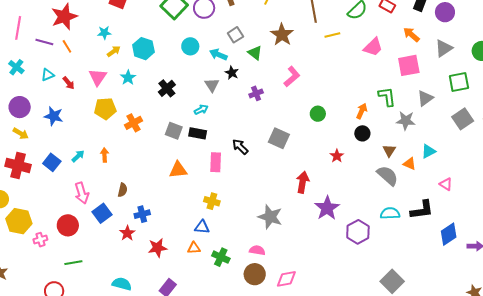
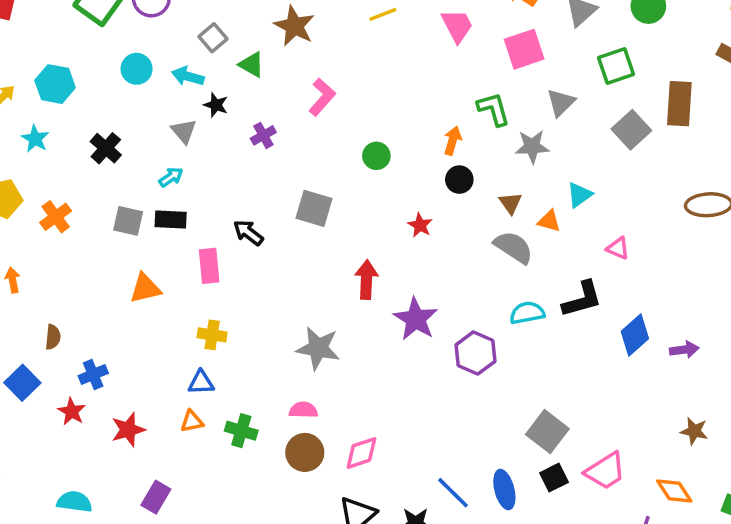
pink trapezoid: (373, 47) -> (457, 26), turned -65

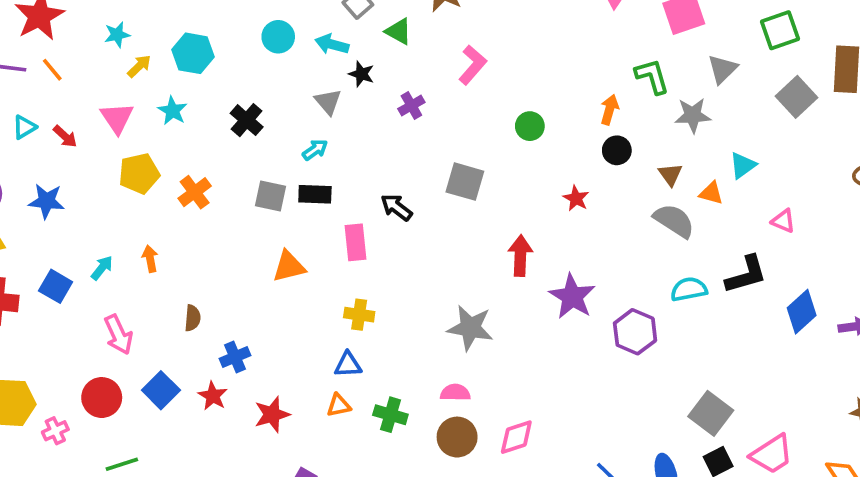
blue square: (22, 383) -> (161, 390), moved

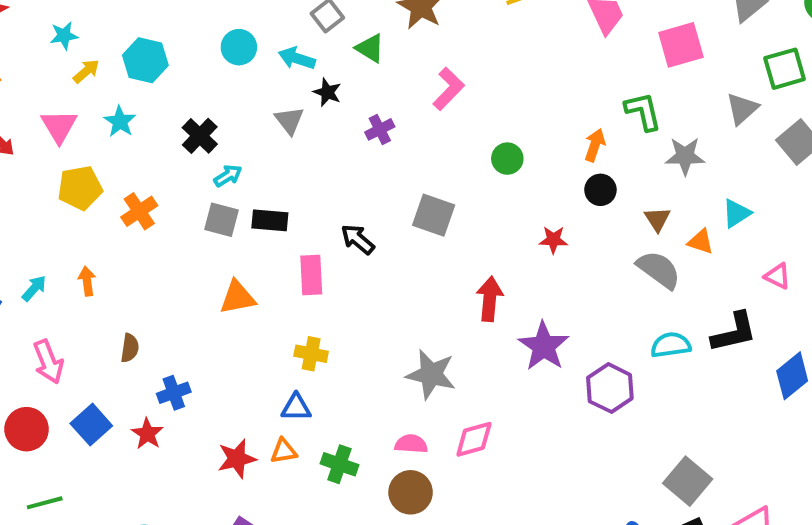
gray triangle: (722, 69) -> (742, 109), moved
cyan arrow: (315, 150) -> (228, 176), moved
red star: (576, 198) -> (553, 240), turned -30
red star: (272, 414) -> (237, 459), moved
pink diamond: (516, 437) -> (474, 439), moved

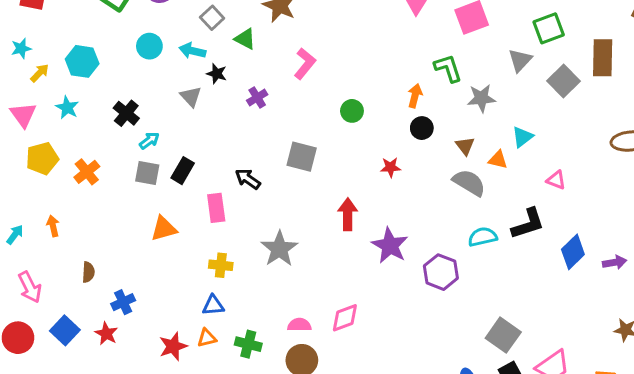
black rectangle: (270, 220) -> (183, 171), turned -60
gray star: (431, 374) -> (279, 249), moved, turned 30

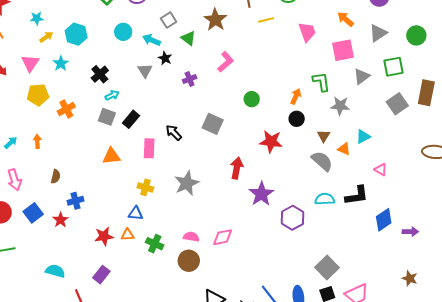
gray triangle: (520, 60) -> (362, 76), moved
red star: (391, 167) -> (271, 142), size x1.6

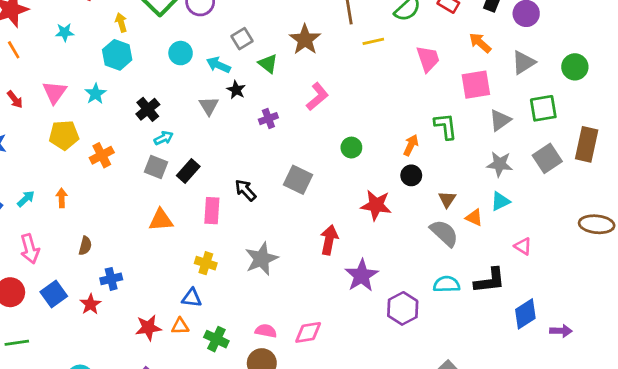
yellow arrow: (46, 37) -> (121, 23), moved, turned -72
gray star: (340, 106) -> (500, 164), moved

